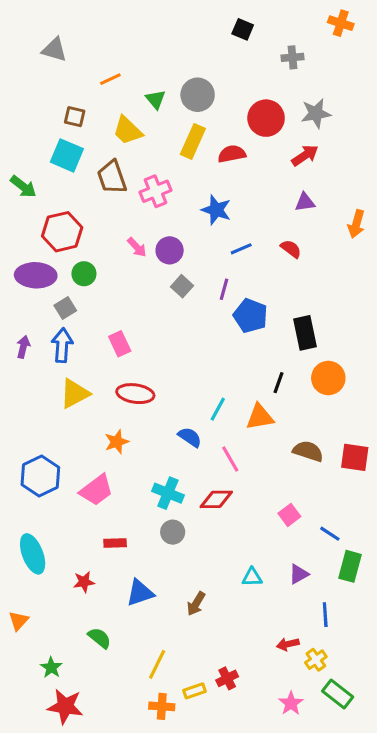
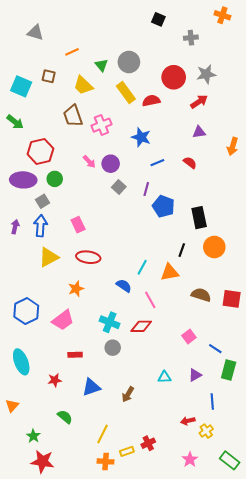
yellow rectangle: (193, 141) -> (126, 93), turned -60
cyan square: (67, 155) -> (21, 86), moved
green rectangle: (338, 694) -> (230, 460), moved

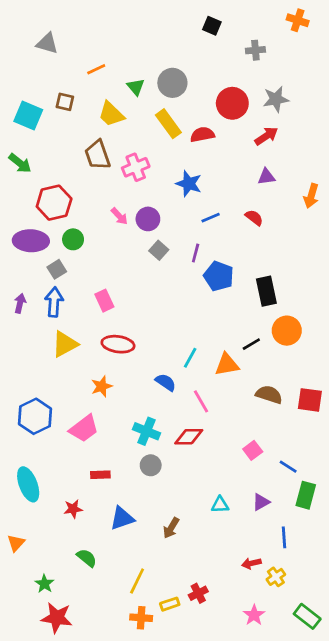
black line: (182, 250) -> (251, 344), moved, turned 40

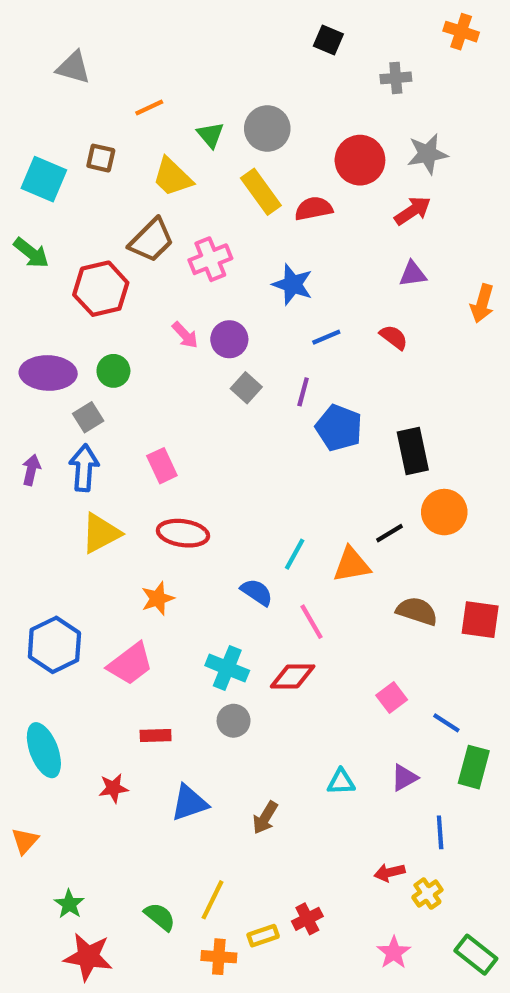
brown trapezoid: (98, 155) -> (151, 240), turned -116
red hexagon: (54, 203) -> (101, 289), moved
green semicircle: (87, 558) -> (160, 917), moved

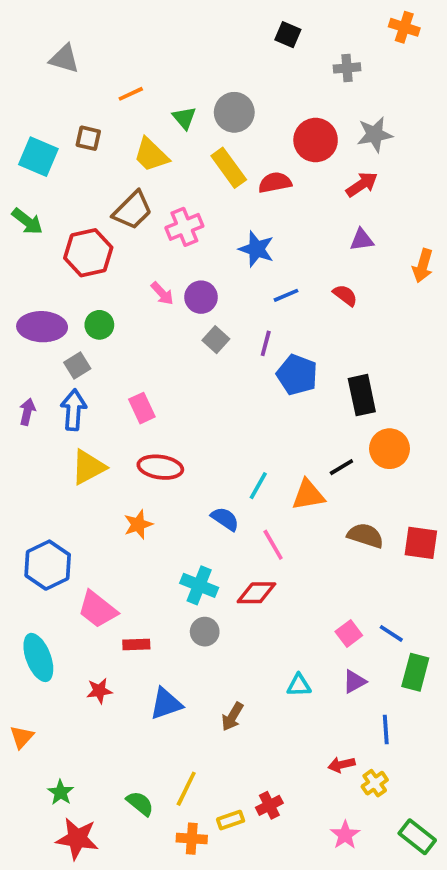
pink trapezoid: (130, 664) -> (98, 609), moved, turned 75
pink square: (392, 698) -> (349, 633), moved

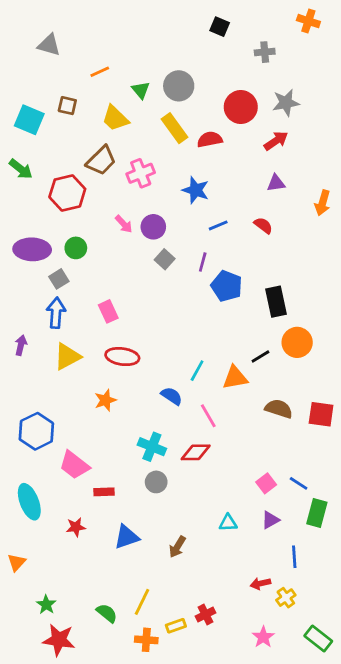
purple arrow: (27, 412) -> (21, 345), moved

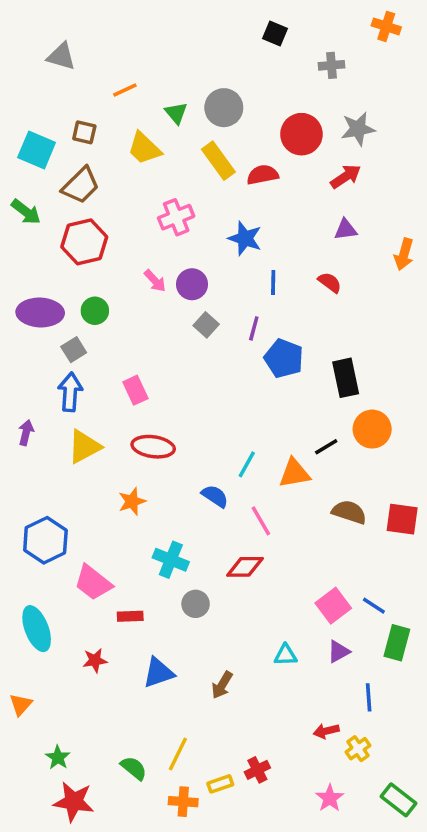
brown trapezoid: (101, 161) -> (81, 185), moved
blue line: (218, 225) -> (273, 282), turned -66
cyan cross: (152, 447) -> (171, 560), moved
pink square: (266, 483) -> (333, 606), size x1.4

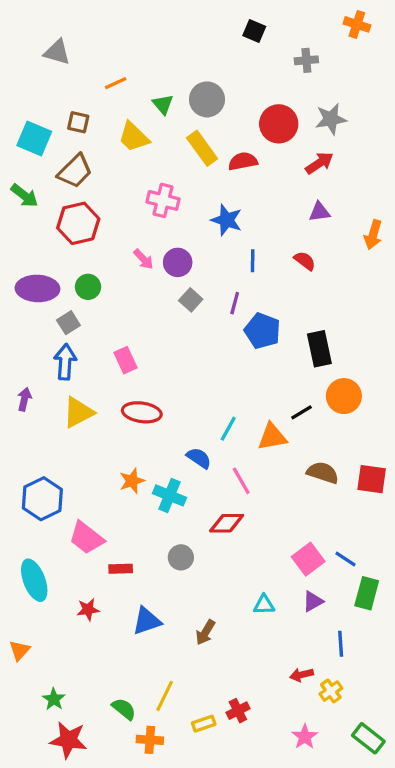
pink cross: (176, 217) -> (163, 200), turned 36
orange star: (132, 501) -> (132, 481), moved
cyan cross: (171, 560) -> (170, 495), moved
orange cross: (183, 802) -> (150, 740), moved

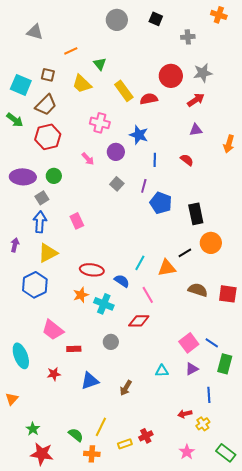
gray circle: (207, 99) -> (117, 20), moved
purple circle: (178, 262) -> (116, 152), moved
red ellipse: (142, 412) -> (92, 270), moved
blue hexagon: (42, 499) -> (35, 285), moved

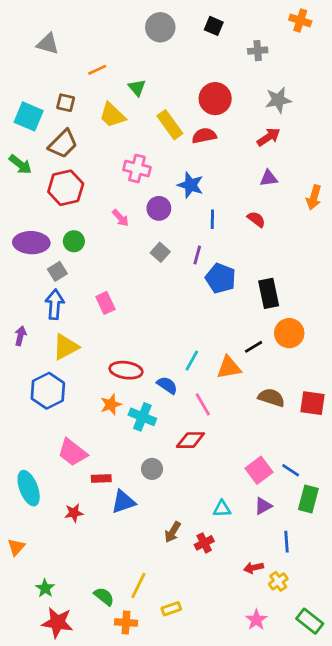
red circle: (171, 76) -> (215, 99), moved
blue triangle: (90, 381) -> (123, 502), moved
red cross: (146, 436) -> (204, 543), moved

